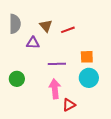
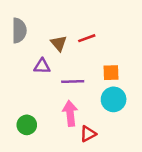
brown triangle: (46, 26) -> (59, 43), moved
purple triangle: (33, 43) -> (42, 66), moved
green circle: (17, 79) -> (27, 125), moved

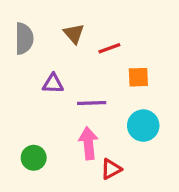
brown triangle: (59, 43) -> (74, 34), moved
orange square: (111, 73) -> (138, 77), moved

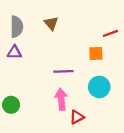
red line: (109, 48) -> (110, 33), moved
purple triangle: (53, 84) -> (14, 52), moved
green circle: (34, 158) -> (11, 105), moved

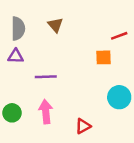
purple line: (63, 71) -> (46, 77), moved
cyan circle: (99, 87) -> (119, 97), moved
pink arrow: (61, 99) -> (46, 112), moved

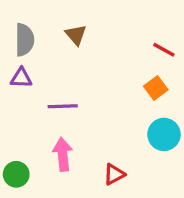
red line: (119, 36) -> (164, 50), turned 49
orange square: (104, 57) -> (156, 88), moved, turned -35
green circle: (12, 113) -> (16, 174), moved

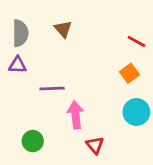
pink arrow: (63, 154) -> (76, 115), moved
green circle: (16, 174) -> (33, 141), moved
red triangle: (114, 174) -> (95, 145), turned -42

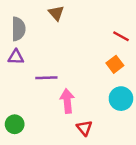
brown triangle: (63, 29) -> (56, 13), moved
green circle: (33, 141) -> (15, 124), moved

